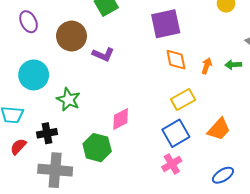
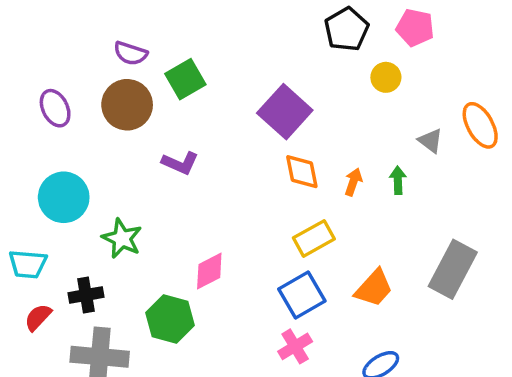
purple square: (166, 24) -> (285, 112), turned -36
brown circle: (72, 36) -> (127, 105), moved
green arrow: (233, 65) -> (398, 180), turned 91

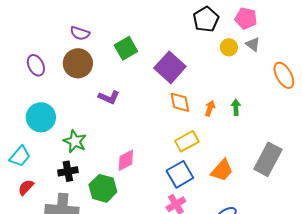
green square: (185, 79) -> (126, 48), moved
gray triangle: (430, 141) -> (253, 44), moved
cyan trapezoid: (28, 264) -> (20, 156), turned -55
black cross: (86, 295) -> (68, 171), moved

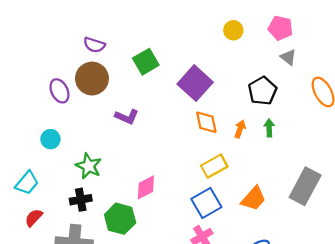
black pentagon: (206, 19) -> (262, 91), moved
yellow circle: (229, 47) -> (233, 30), moved
purple ellipse: (36, 65) -> (59, 91), moved
cyan circle: (41, 117) -> (50, 139), size x0.6

